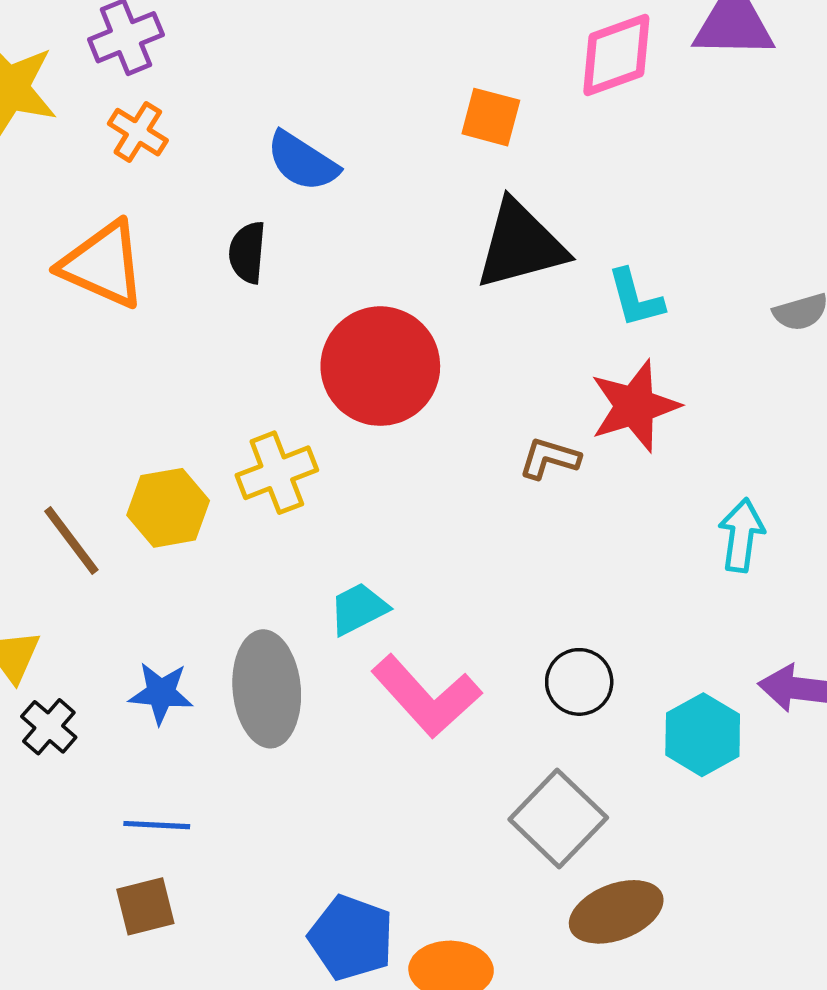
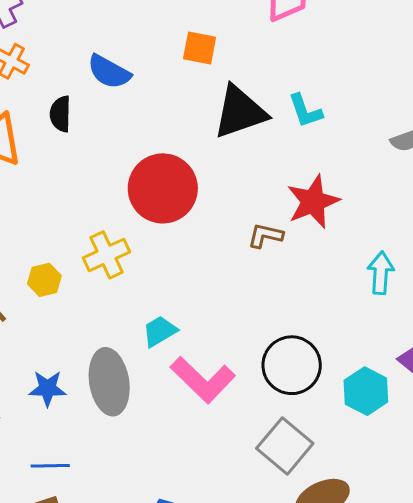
orange square: (491, 117) -> (200, 48), moved
black semicircle: (247, 252) -> (60, 114), moved
cyan L-shape: (635, 298) -> (305, 111), moved
yellow hexagon: (168, 508) -> (44, 280), size x0.7
black circle: (579, 682) -> (292, 365), size x1.5

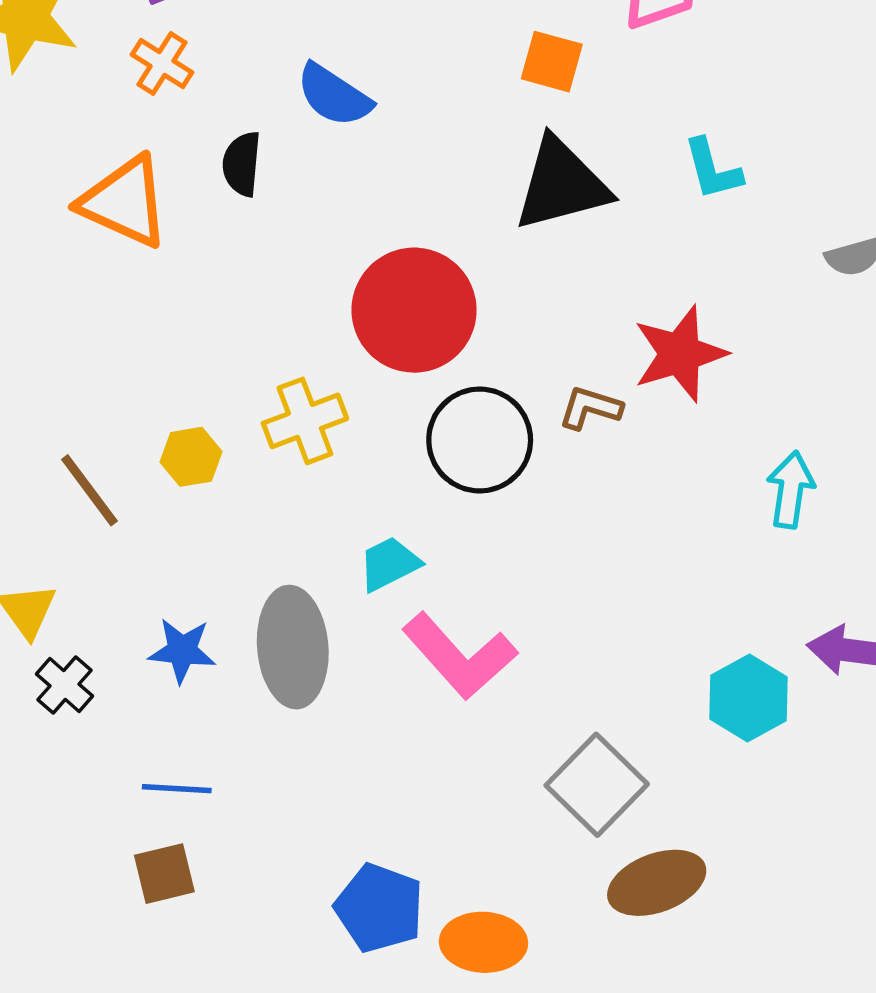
orange square: (200, 48) -> (552, 62), moved
cyan L-shape: (305, 111) -> (713, 169), moved
black circle: (292, 365) -> (480, 440), moved

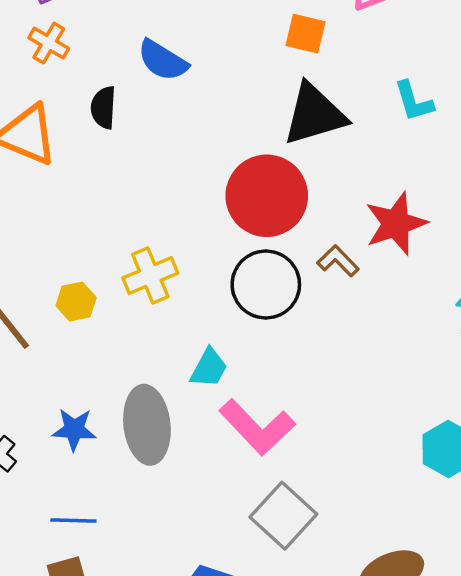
red circle: (414, 310) -> (267, 196), moved
brown L-shape: (590, 408) -> (338, 261), turned 30
cyan trapezoid: (389, 564) -> (209, 368), turned 147
gray square: (597, 785) -> (283, 516), moved

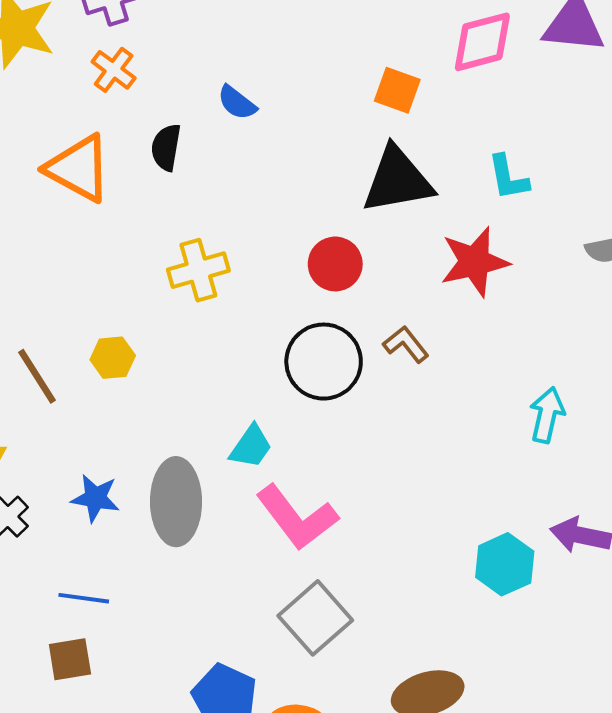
blue semicircle: (163, 60) -> (237, 103), size x0.7
red circle: (267, 196) -> (335, 264), size x0.6
red star: (396, 224) -> (475, 262), moved
yellow cross: (150, 276) -> (198, 270), moved

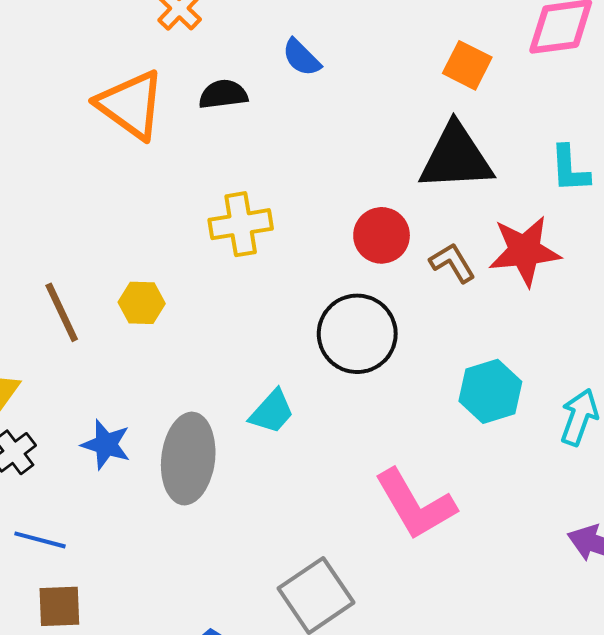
black semicircle: (166, 147) -> (223, 94), turned 66
brown L-shape: (406, 344) -> (452, 263), moved
pink L-shape: (297, 517) -> (415, 505), moved
cyan hexagon: (505, 564) -> (490, 391), moved
blue line: (84, 598) -> (40, 540), moved

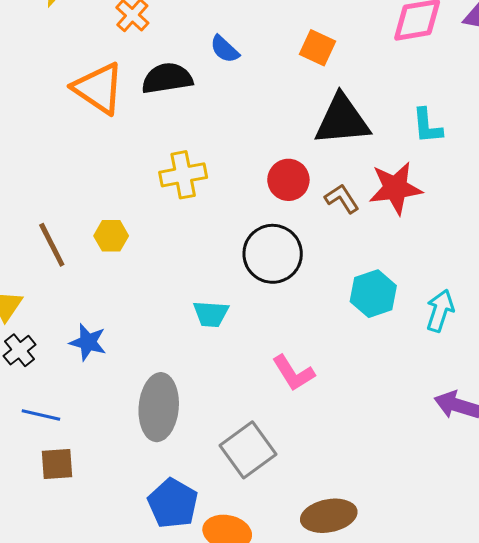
orange square: (467, 65) -> (317, 48), moved
black semicircle: (223, 94) -> (167, 78), size x1.4
cyan trapezoid: (272, 412) -> (211, 314), turned 54
gray ellipse: (188, 459) -> (159, 407), moved
pink L-shape: (415, 505) -> (293, 373), moved, size x0.7

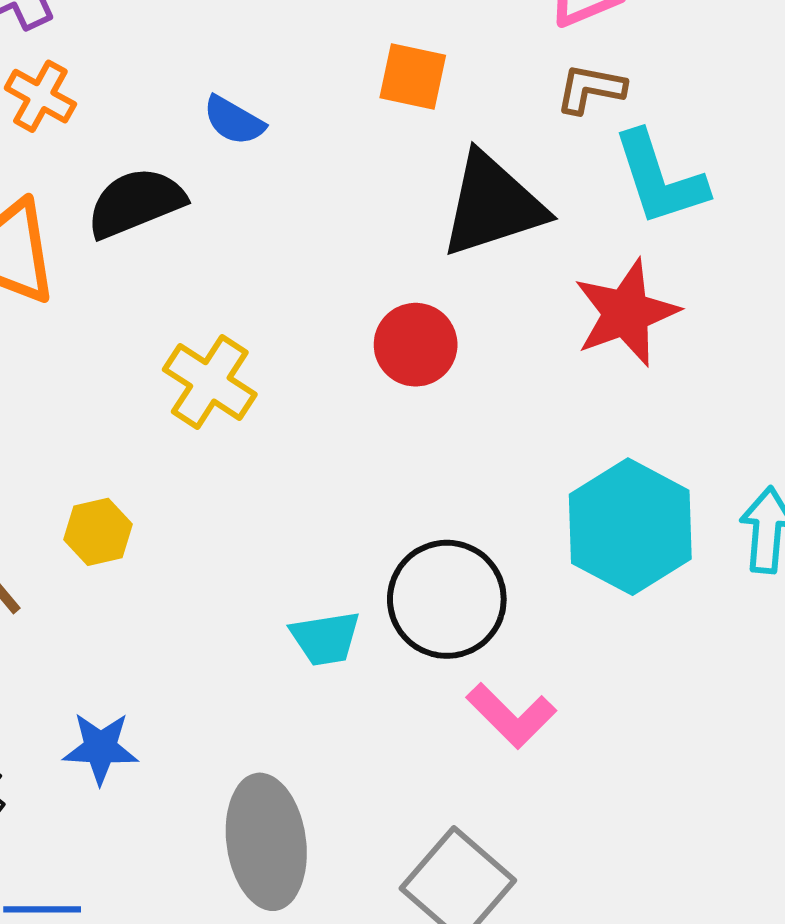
cyan L-shape: (427, 126) -> (660, 178), size x1.4
yellow cross: (183, 175) -> (210, 382), turned -33
brown L-shape: (342, 199) -> (591, 89), moved, turned -33
black circle: (273, 254) -> (447, 599), moved
cyan hexagon: (373, 294) -> (630, 527), size x1.4

